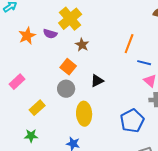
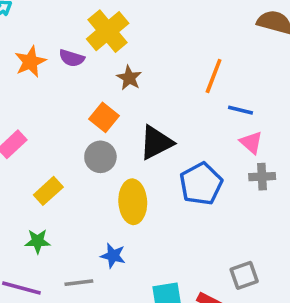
black triangle: (97, 81) -> (156, 142), size x1.5
blue pentagon: (132, 121) -> (201, 184), moved

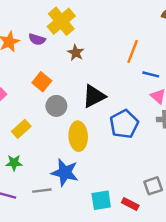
orange square: (104, 117) -> (42, 82), moved
blue star: (113, 256) -> (65, 172), size x1.6

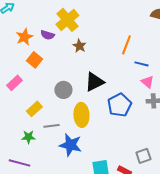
orange square: (42, 82) -> (34, 60), moved
gray line: (42, 191) -> (51, 126), moved

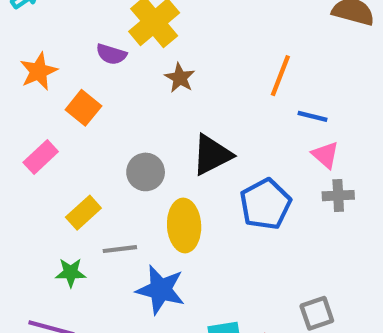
orange star: (24, 37) -> (39, 71), moved

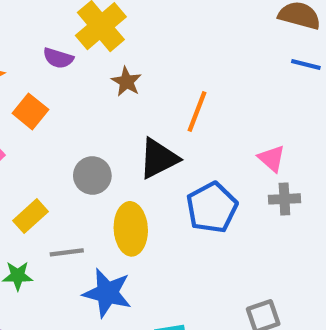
orange line: (280, 76) -> (197, 111), moved
blue line: (313, 116) -> (306, 64), moved

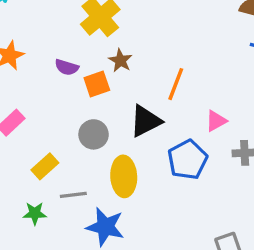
purple semicircle: (58, 58) -> (67, 67), moved
orange square: (30, 111) -> (97, 84), moved, turned 32
pink triangle: (272, 158) -> (216, 121), moved, turned 50

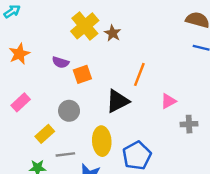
brown star: (120, 61) -> (113, 33), moved
gray circle: (94, 134) -> (69, 111), moved
blue pentagon: (188, 160) -> (137, 156), moved

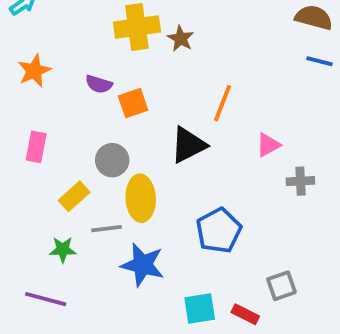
yellow cross: (85, 26) -> (137, 27), turned 32
pink rectangle: (21, 102) -> (36, 147), turned -36
yellow ellipse: (102, 141) -> (141, 198), moved

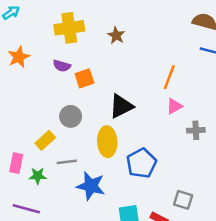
yellow cross: (137, 27) -> (69, 28), moved
orange line: (222, 103) -> (169, 77), moved
pink rectangle: (36, 147) -> (16, 163), moved
yellow ellipse: (141, 198) -> (107, 142), moved
gray square: (281, 286) -> (183, 200), turned 36

